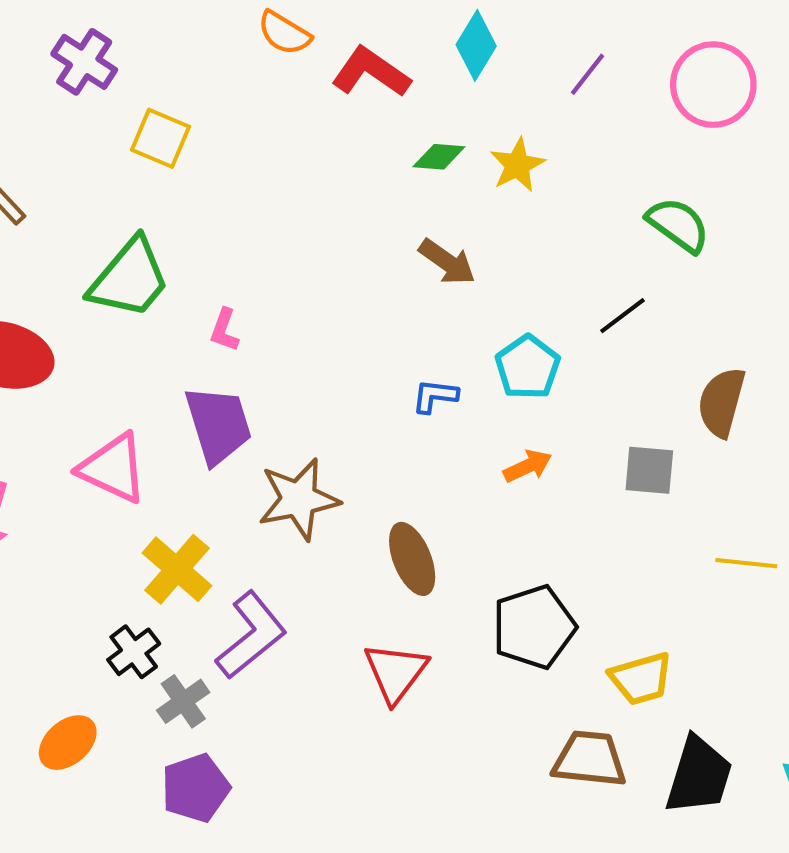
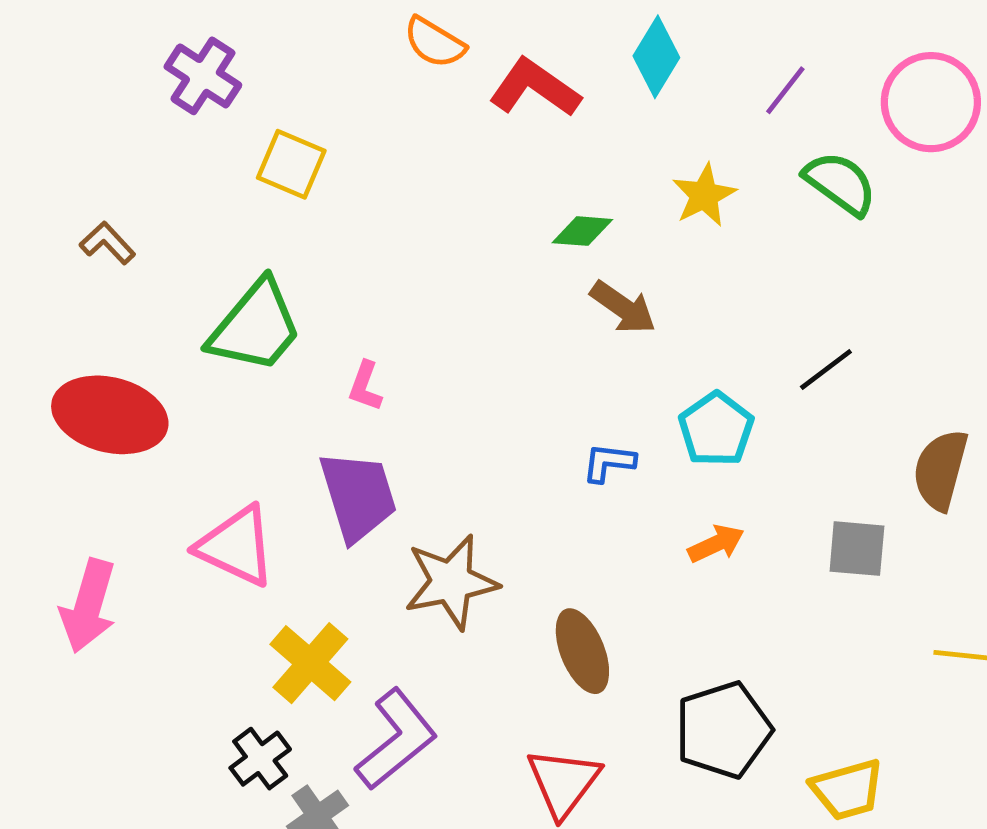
green diamond: (439, 157) -> (582, 231), moved
green semicircle: (678, 225) -> (840, 183), moved

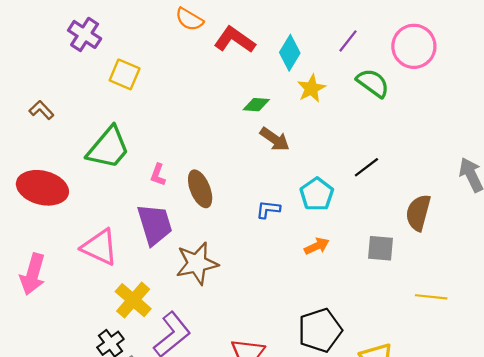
cyan diamond: (656, 57) -> (290, 53), moved
brown ellipse: (582, 651) -> (200, 189), moved

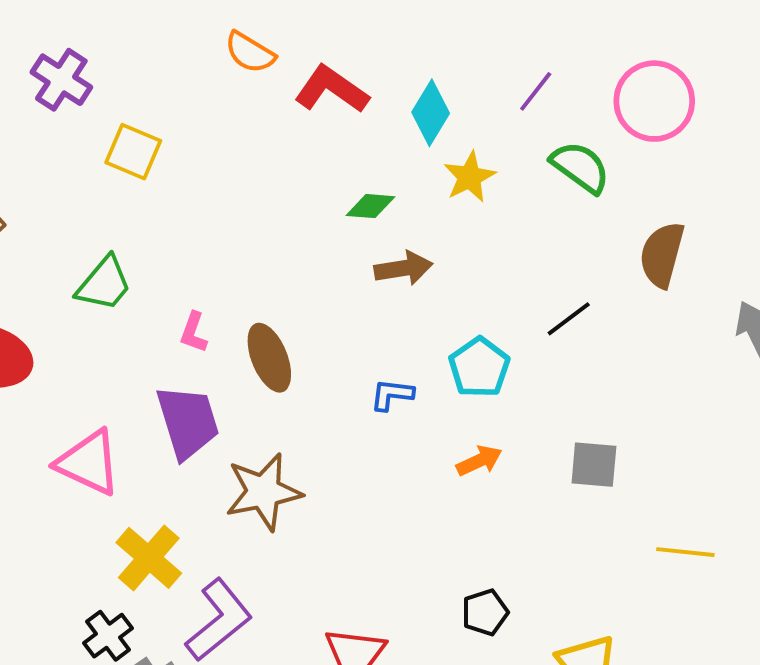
brown arrow: (275, 139) -> (403, 268), turned -44
green trapezoid: (108, 148) -> (104, 284), size x0.7
brown semicircle: (418, 213) -> (662, 255), moved
black pentagon: (320, 330) -> (485, 612), size x0.6

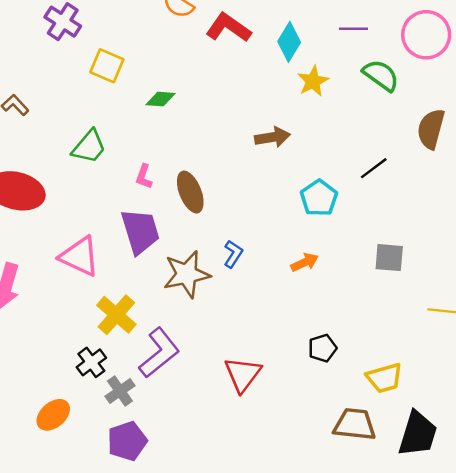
purple line: (536, 91) -> (353, 29), turned 52
green diamond: (370, 206) -> (160, 99), moved
blue L-shape: (392, 395) -> (233, 254), moved, turned 116
orange arrow: (479, 461) -> (305, 262), moved

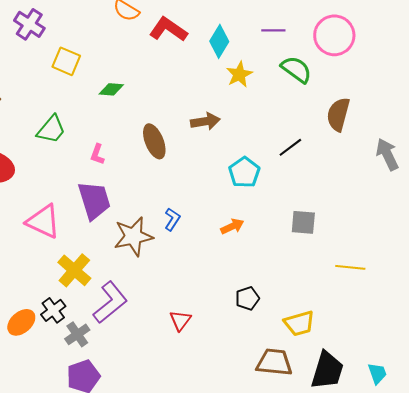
brown ellipse: (190, 192) -> (154, 141), moved
red triangle: (243, 374) -> (180, 320), size x0.7
orange ellipse: (53, 415) -> (21, 322), moved

